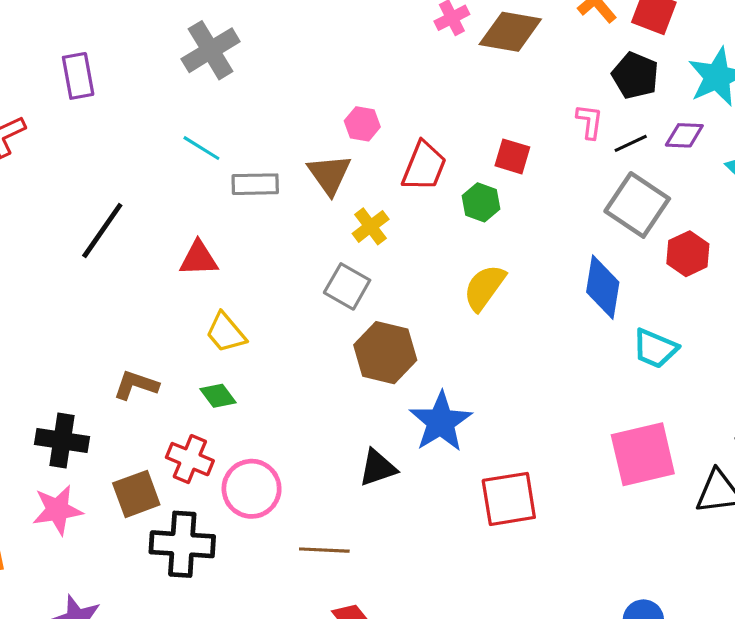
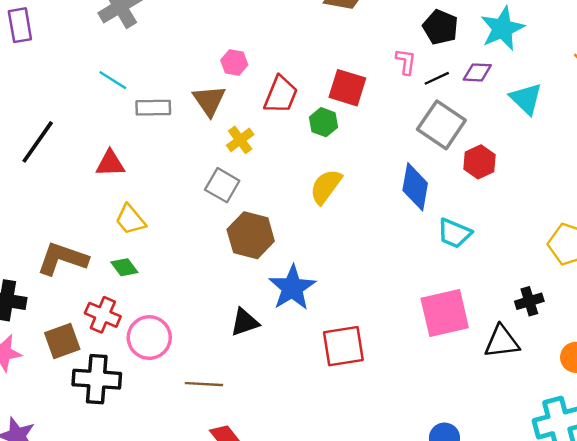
red square: (512, 156) -> (347, 88), size x1.4
brown L-shape: (136, 385) -> (62, 259), size x1.5

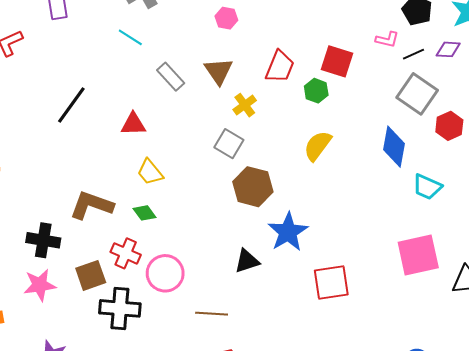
pink hexagon: (234, 62) -> (226, 18), moved
pink L-shape: (406, 62) -> (387, 40), turned 95
cyan line: (113, 80) -> (130, 37), moved
gray rectangle: (153, 108) -> (171, 77), turned 48

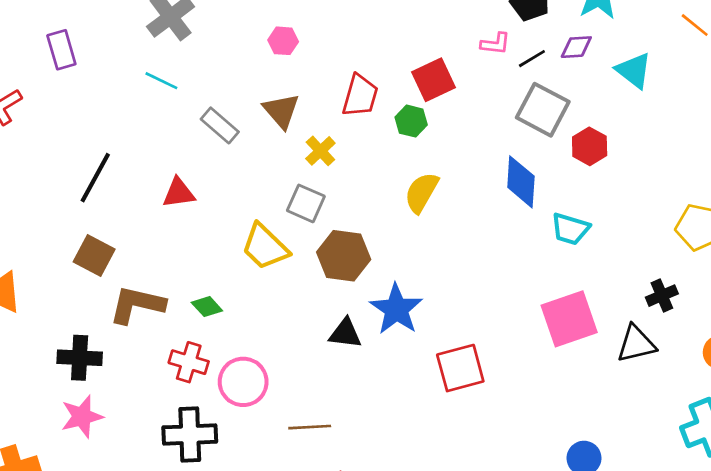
red square: (337, 61) -> (434, 80), turned -36
yellow trapezoid: (150, 172) -> (265, 247), moved, size x1.4
black triangle: (247, 261) -> (345, 333), moved, turned 32
brown square: (91, 275) -> (94, 256), moved, turned -36

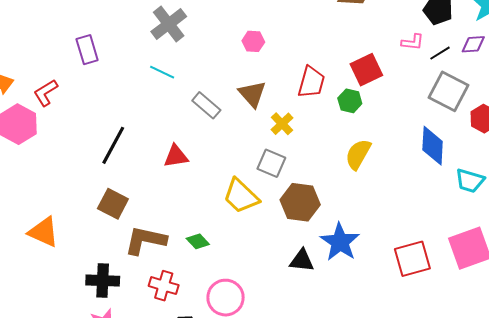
red cross: (189, 362) -> (164, 286), moved
red square: (460, 368) -> (412, 259), moved

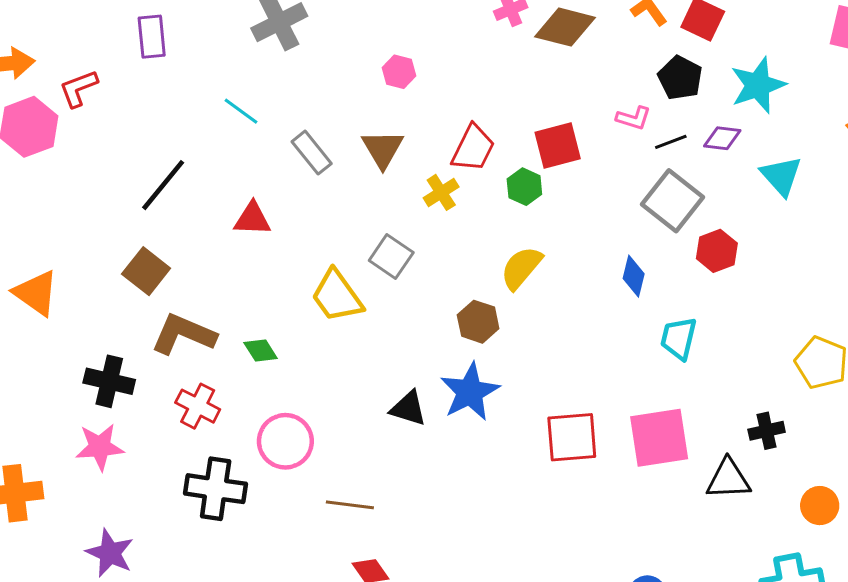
cyan line: (162, 72) -> (241, 111), moved
yellow cross: (282, 124) -> (441, 192), moved
blue diamond: (433, 146) -> (634, 276), size x0.7
cyan trapezoid: (470, 181) -> (679, 338), turned 76
brown hexagon: (300, 202) -> (478, 322), moved, size x0.7

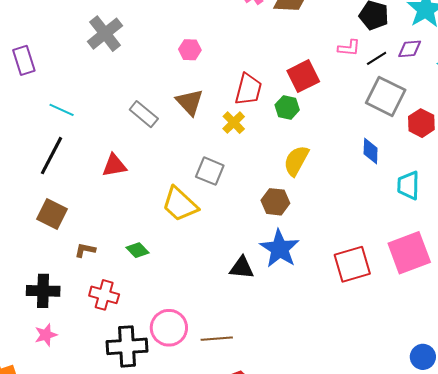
cyan line: (241, 111) -> (62, 110), moved
brown L-shape: (184, 334) -> (85, 250), size x0.5
pink circle: (285, 441) -> (169, 328), moved
pink star: (100, 447) -> (46, 335), size x0.7

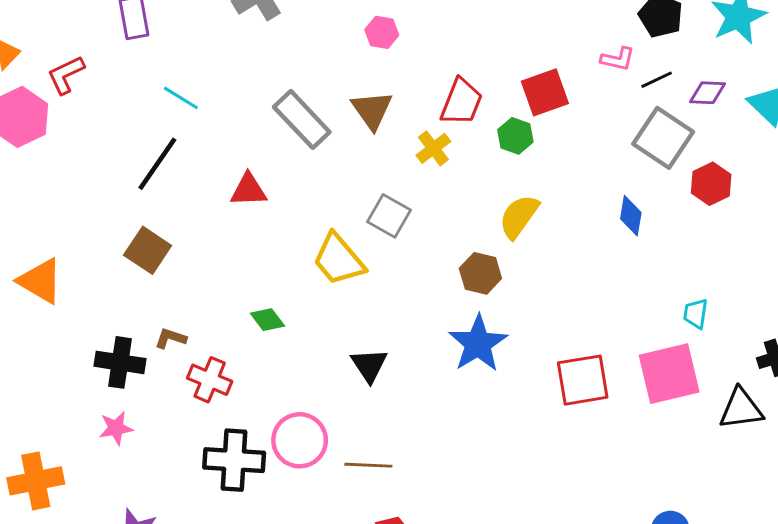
purple diamond: (410, 49) -> (708, 93), moved
gray rectangle: (144, 114) -> (302, 119), size x1.4
cyan trapezoid: (408, 185) -> (696, 314), moved, size x0.7
brown L-shape: (85, 250) -> (171, 338), moved
black triangle: (242, 268) -> (369, 365), moved, turned 44

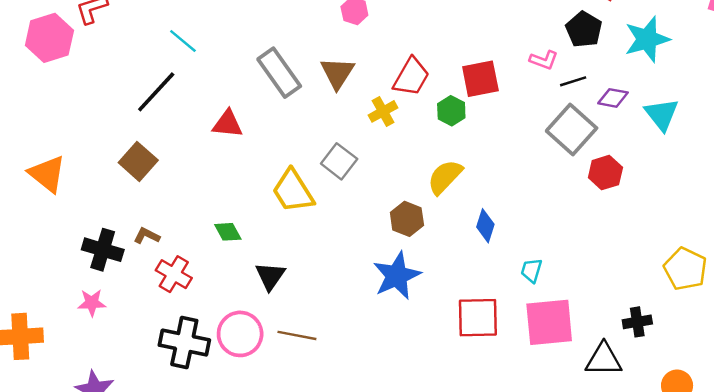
blue diamond: (631, 216) -> (485, 226), moved
cyan trapezoid: (696, 314) -> (531, 270), moved
black triangle: (369, 365) -> (270, 276), moved
brown line: (368, 465) -> (297, 335), moved

